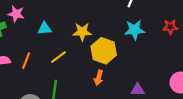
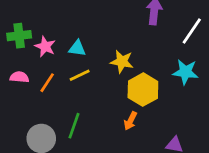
pink star: (16, 14) -> (45, 46), moved
yellow line: (58, 57) -> (80, 75), moved

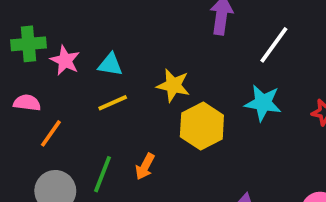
orange line: (47, 83) -> (51, 133), moved
orange arrow: (130, 121) -> (145, 167), moved

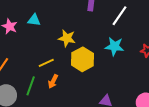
cyan triangle: (110, 65) -> (34, 20), moved
yellow line: (113, 103) -> (46, 63), moved

